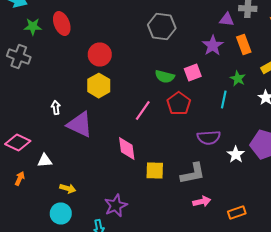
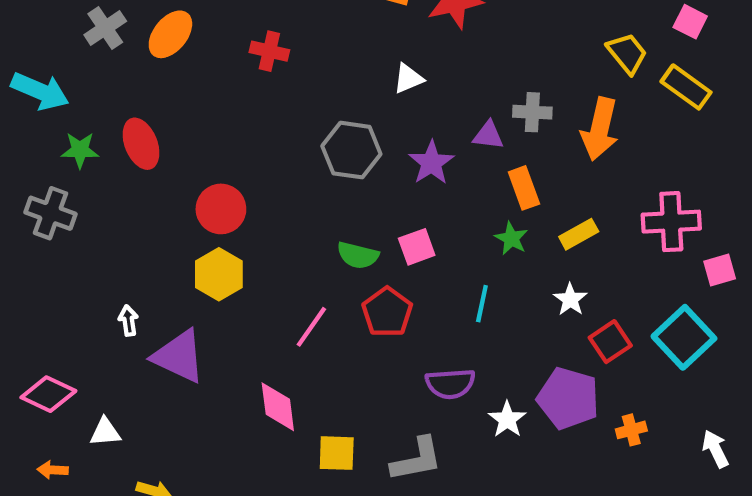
purple star: (213, 46) -> (431, 163), moved
green star: (238, 78) -> (511, 238), moved
orange arrow: (20, 178) -> (53, 470), turned -112

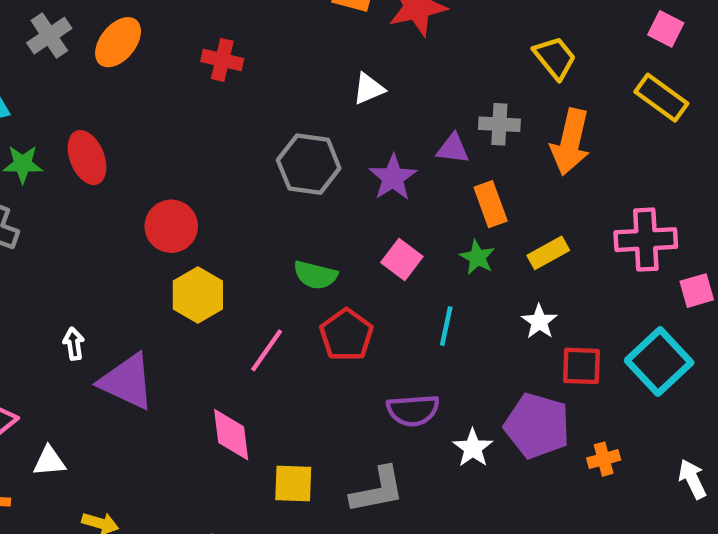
yellow trapezoid: (627, 53) -> (555, 58), moved
pink square: (417, 247) -> (402, 260), moved, turned -33
yellow hexagon: (219, 274) -> (198, 295), moved
red square: (610, 342) -> (581, 366), turned 36

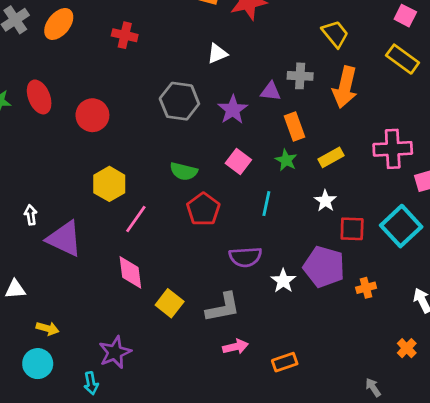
red circle: (171, 226) -> (92, 115), moved
pink line: (267, 350) -> (136, 219), moved
yellow square: (293, 483) -> (170, 303), turned 36

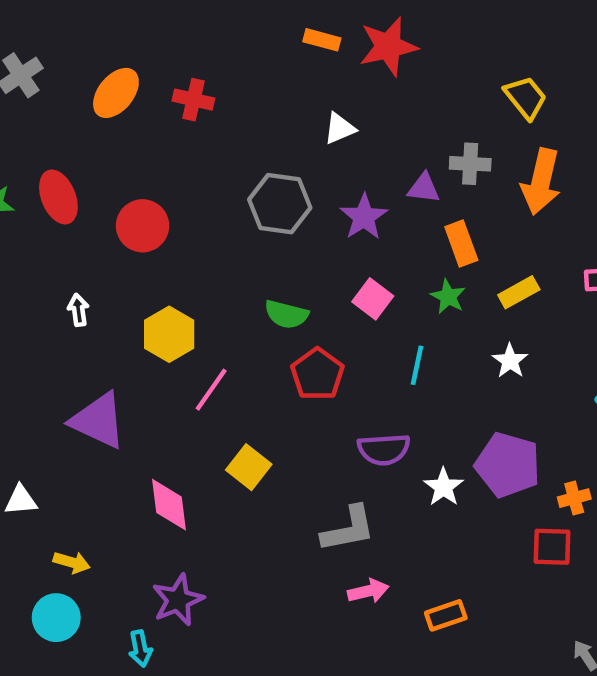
orange ellipse: (59, 24) -> (116, 93), moved
white arrow: (31, 215) -> (78, 310), moved
red square: (352, 229) -> (552, 547), moved
pink diamond: (130, 272) -> (169, 505), moved
yellow square: (170, 303) -> (249, 467), moved

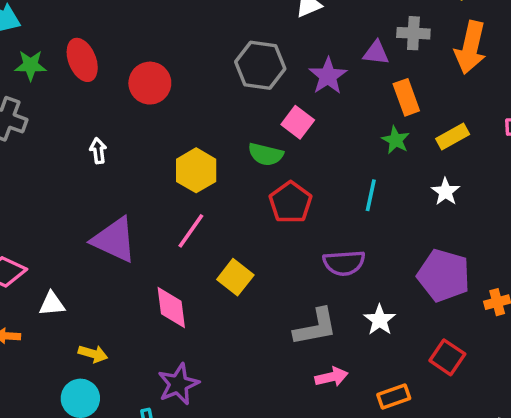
pink square: (373, 299) -> (298, 122), moved
yellow hexagon: (169, 334) -> (196, 170), moved
pink line: (211, 390) -> (191, 231), moved
white star: (444, 487) -> (380, 320), moved
red square: (552, 547) -> (447, 357), moved, turned 32

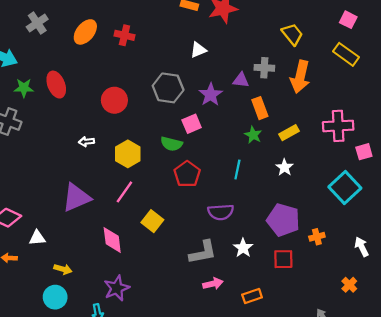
red circle: (150, 83) -> (114, 100), moved
pink square: (298, 122) -> (192, 124), turned 30
white arrow: (98, 151) -> (86, 142), moved, turned -88
purple triangle: (114, 240) -> (76, 198), turned -48
red square: (447, 357) -> (283, 259), moved, turned -35

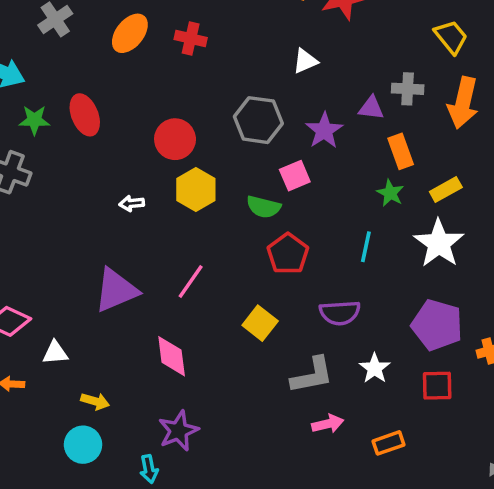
yellow hexagon: (128, 154) -> (196, 190), moved
white star: (284, 167) -> (439, 243), size x1.8
yellow square: (152, 221) -> (260, 323), moved

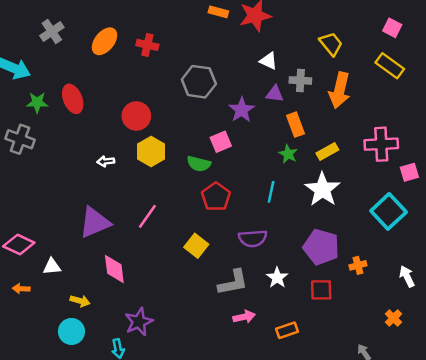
white triangle: (305, 61) -> (269, 61), moved, turned 48
gray hexagon: (258, 120) -> (199, 82), moved
pink diamond: (172, 356) -> (114, 269), moved

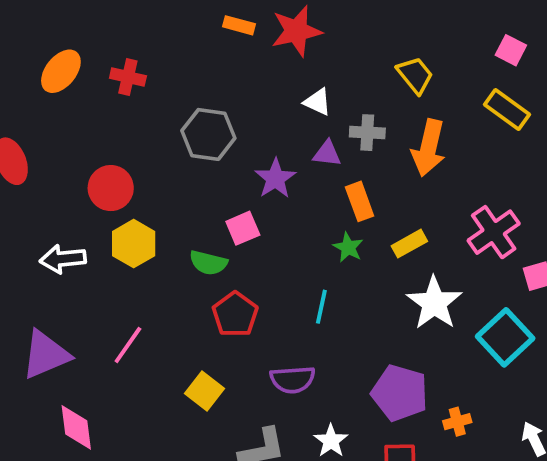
pink cross: (381, 144) -> (494, 232), turned -32
white arrow: (106, 161) -> (63, 259), size x1.6
white star: (322, 189) -> (434, 303), moved

